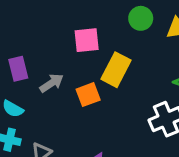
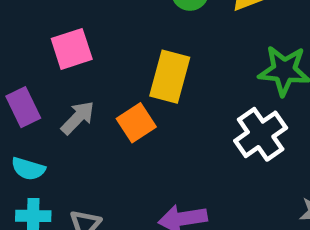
pink square: (87, 40) -> (72, 49), moved

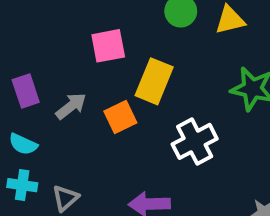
pink square: (72, 49) -> (108, 46), moved
white cross: (261, 134) -> (195, 141), moved

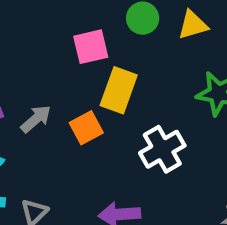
pink square: (108, 46) -> (91, 47), moved

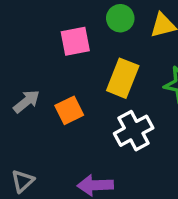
yellow rectangle: (119, 90) -> (123, 78), moved

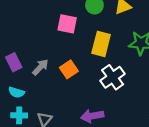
pink square: (75, 41) -> (67, 24), turned 30

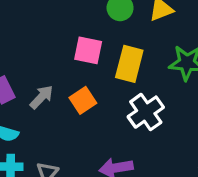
pink square: (67, 24) -> (88, 50), moved

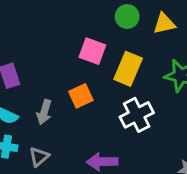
gray arrow: (42, 97) -> (44, 112), moved, turned 145

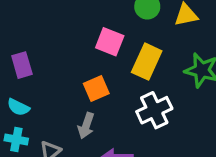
gray arrow: (44, 112) -> (86, 126), moved

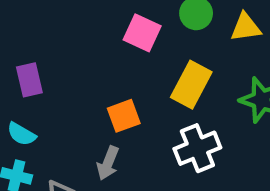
pink square: (110, 42) -> (142, 33), moved

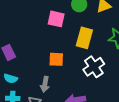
orange square: (124, 116) -> (56, 59), turned 35
gray arrow: (108, 163) -> (45, 84), moved

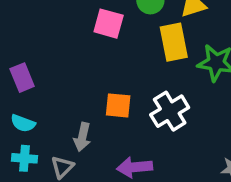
yellow rectangle: (84, 38) -> (174, 42), moved, turned -30
orange square: (56, 59) -> (118, 105), moved

